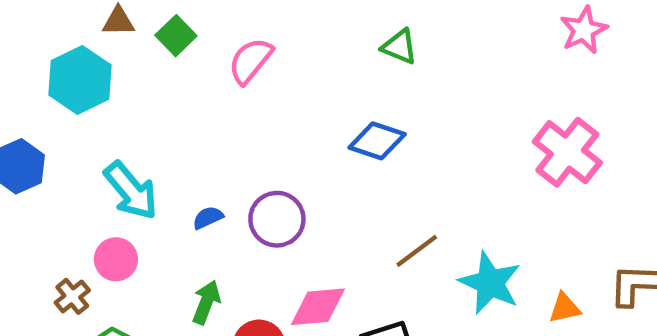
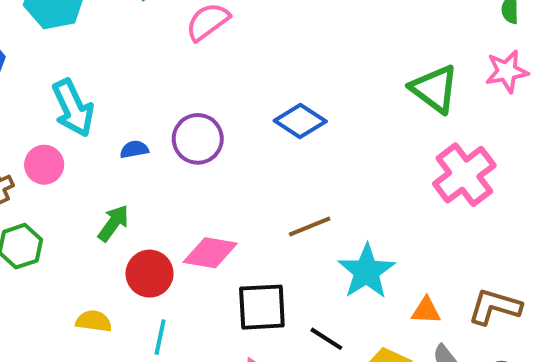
green triangle: (400, 47) -> (434, 89), moved, size x1.5
purple circle: (277, 219) -> (198, 139), moved

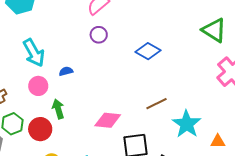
purple circle: (198, 139) -> (99, 35), moved, size x0.7
pink circle: (44, 165) -> (38, 86), moved
green arrow: (113, 223) -> (58, 109), turned -48
red circle: (150, 274) -> (40, 129), moved

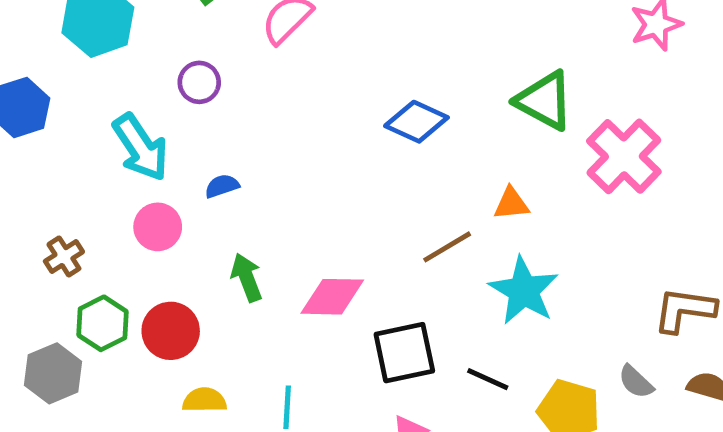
green triangle: (214, 30) -> (544, 101), moved
purple circle: (99, 35) -> (199, 82), moved
green arrow: (58, 109) -> (247, 277), moved
orange triangle: (218, 141) -> (511, 204), moved

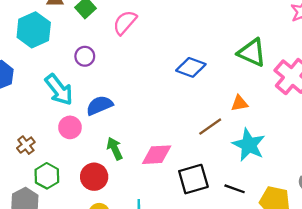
blue semicircle: (222, 186) -> (99, 105), size x1.6
red circle: (171, 331) -> (94, 177), moved

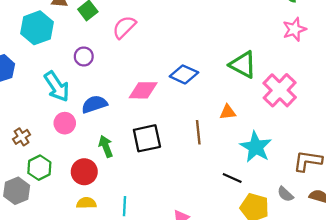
brown line: (210, 127) -> (198, 132), turned -65
cyan star: (249, 145) -> (256, 147), moved
pink diamond: (157, 155) -> (143, 90), moved
black square: (193, 179) -> (147, 138), moved
black line: (235, 189) -> (232, 178), moved

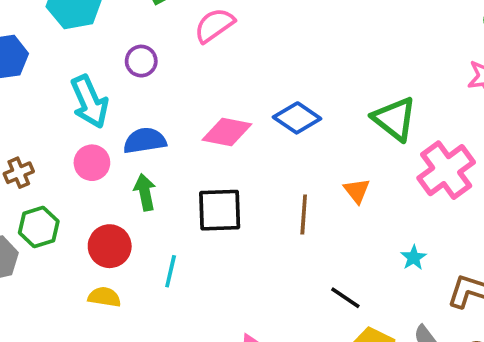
orange triangle: (228, 112) -> (357, 191), turned 48
green arrow: (106, 146) -> (145, 192), moved
cyan star: (256, 147) -> (414, 258), moved, size x0.5
cyan line: (125, 206) -> (171, 271), moved

